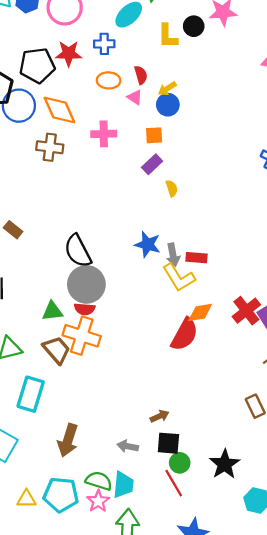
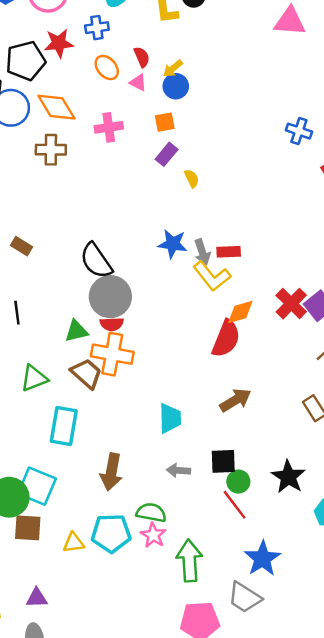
orange ellipse: (109, 80) -> (107, 68), turned 55
brown arrow: (160, 416) -> (235, 400), moved, size x1.5
cyan trapezoid: (123, 485) -> (170, 418), moved

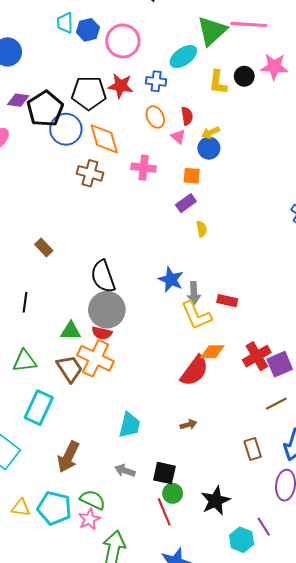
red rectangle: (229, 252) -> (227, 301), moved
brown arrow: (235, 400) -> (188, 425), size x0.6

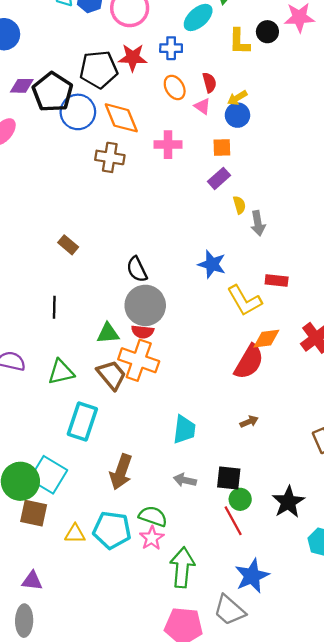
black semicircle: (103, 276) -> (137, 269), size x0.7
gray arrow: (194, 293) -> (258, 223), moved

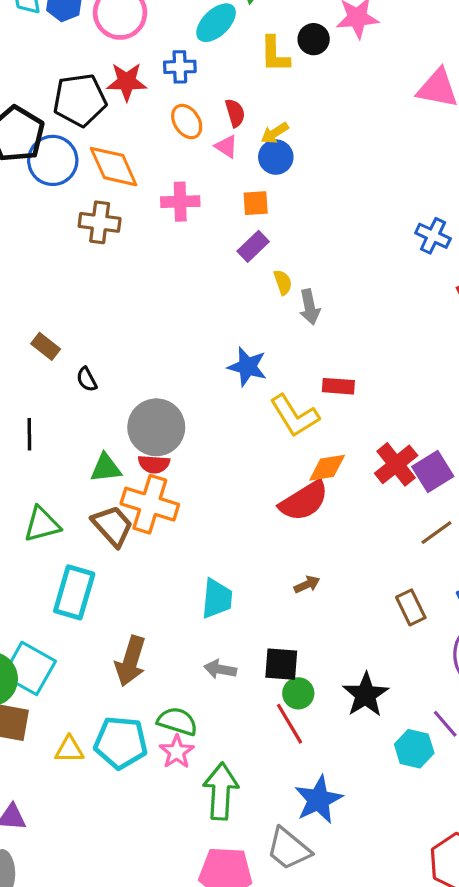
black semicircle: (137, 269) -> (87, 379), moved, size x0.7
red semicircle: (249, 362) -> (304, 501), turned 30

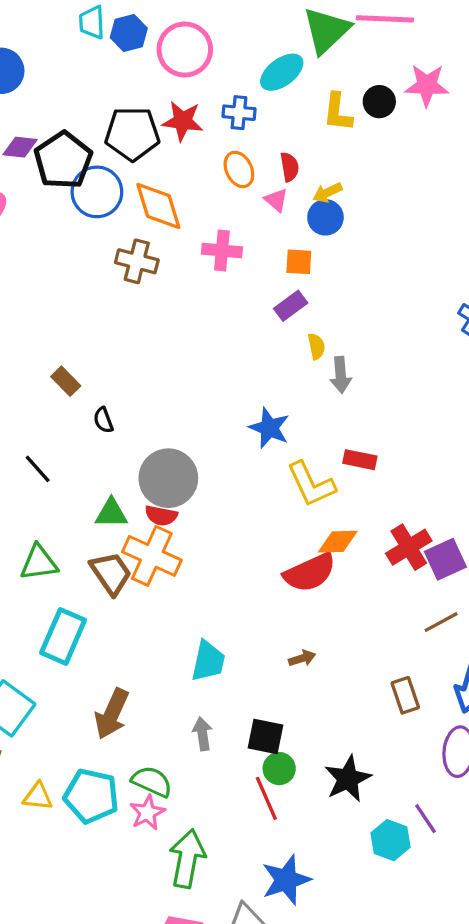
black line: (29, 434) -> (38, 469), turned -48
gray arrow: (220, 669) -> (202, 734), turned 64

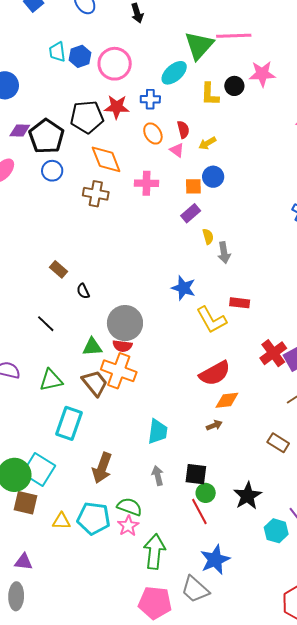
blue circle: (97, 192) -> (52, 171), moved, size x0.7
blue circle: (325, 217) -> (213, 177), moved
orange diamond: (338, 542) -> (227, 400), moved
brown rectangle: (405, 695) -> (278, 443), turned -35

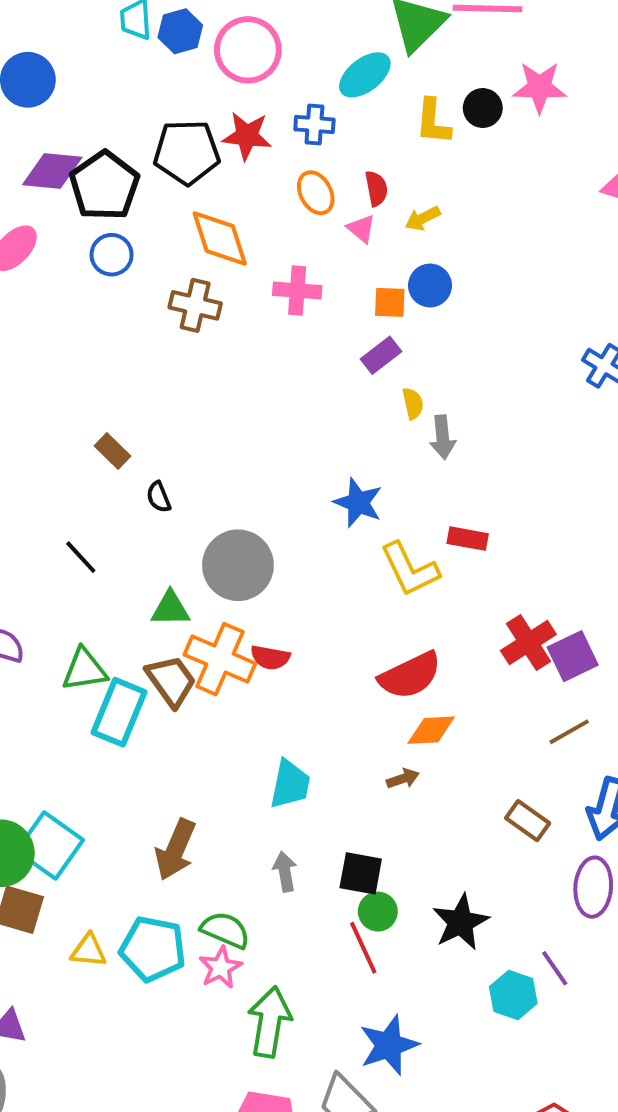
purple diamond: (20, 130) -> (52, 171), size x1.4
red semicircle: (122, 346) -> (270, 657), moved
cyan rectangle: (69, 423) -> (119, 712), moved

